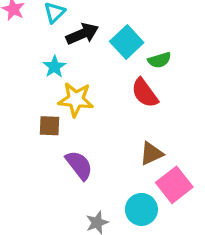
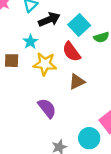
red semicircle: (145, 93) -> (71, 52), moved
brown square: (50, 126) -> (12, 61), moved
brown triangle: (151, 154) -> (77, 82), moved

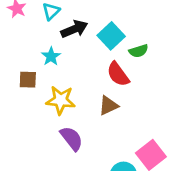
red semicircle: (71, 52) -> (118, 74), moved
yellow star: (45, 64) -> (61, 100), moved

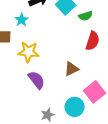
red semicircle: (118, 74) -> (93, 41), moved, turned -126
brown triangle: (108, 106) -> (72, 69), moved

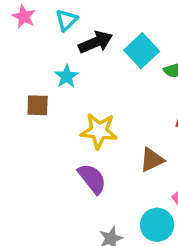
yellow star: (29, 52) -> (99, 131), moved

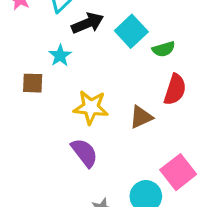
brown triangle: (152, 160) -> (141, 117), moved

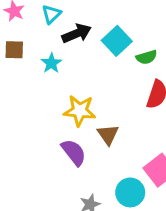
brown square: (33, 83) -> (14, 50), moved
brown triangle: (141, 117) -> (108, 134), moved, turned -40

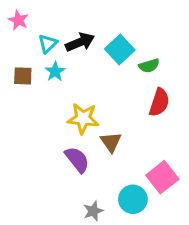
cyan triangle: (51, 14) -> (48, 44), moved
brown square: (14, 50) -> (23, 76), moved

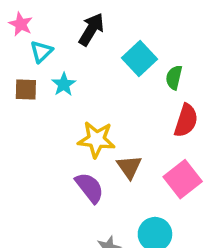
black arrow: (80, 42) -> (91, 29), moved, turned -36
cyan triangle: (48, 44) -> (41, 52), moved
green semicircle: (149, 66) -> (174, 77), turned 120
pink square: (162, 177) -> (183, 179), moved

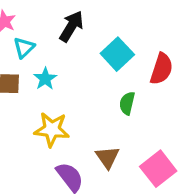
green semicircle: (174, 77) -> (127, 103), moved
red semicircle: (186, 121) -> (161, 69), moved
yellow star: (96, 139) -> (52, 129), moved

